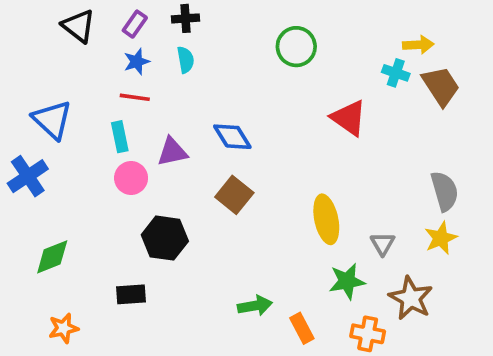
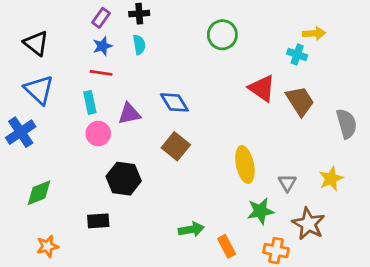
black triangle: (78, 26) -> (36, 43), moved
brown trapezoid: (441, 86) -> (300, 101), moved
gray semicircle: (445, 191) -> (347, 124), moved

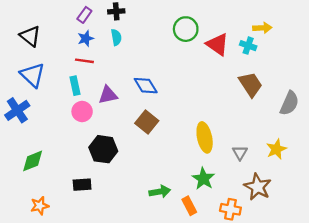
red triangle: (262, 88) -> (218, 44), moved
gray semicircle: (347, 124) -> (289, 103), turned 40
green star: (260, 211) -> (203, 179), moved, turned -30

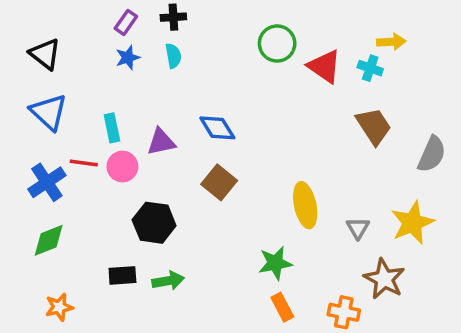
red line: (84, 61) -> (84, 163), moved
blue cross: (17, 110) -> (47, 182), moved
yellow star: (276, 149) -> (412, 223), size x1.4
green star: (203, 179) -> (275, 263), moved, turned 30
green arrow: (160, 192) -> (168, 281), moved

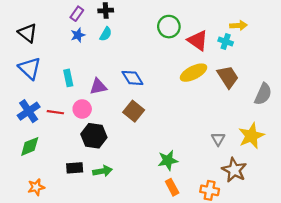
cyan semicircle: (173, 56) -> (106, 34), turned 40
red line: (84, 163) -> (55, 112), moved
pink circle: (122, 166) -> (82, 109), moved
yellow ellipse: (305, 205) -> (193, 73), moved, turned 75

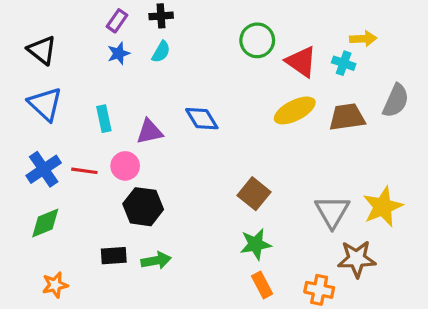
brown trapezoid: (228, 77) -> (347, 117), turned -65
gray semicircle: (263, 94) -> (396, 101), moved
brown square: (134, 111) -> (254, 194), moved
gray triangle: (218, 139) -> (332, 212), size x1.6
brown star: (234, 170) -> (357, 259), turned -30

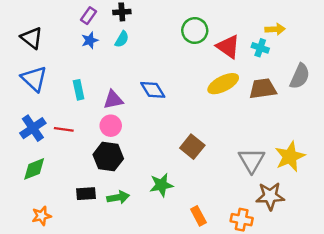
pink circle: (125, 166) -> (111, 126), moved
green star: (256, 244) -> (161, 185), moved

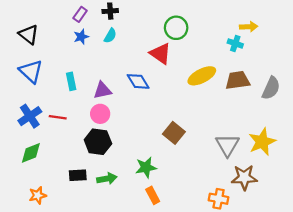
red triangle: (228, 47) -> (160, 54), moved
gray semicircle: (300, 76) -> (271, 88), moved
orange rectangle: (198, 216) -> (153, 195), moved

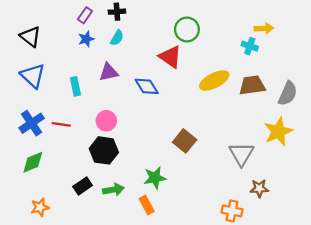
purple triangle: (102, 90) -> (109, 72), moved
yellow star: (262, 142) -> (278, 131), moved
black rectangle: (78, 175) -> (83, 186), turned -30
brown star: (244, 177) -> (259, 188), size x0.7
orange rectangle: (153, 195) -> (147, 205), moved

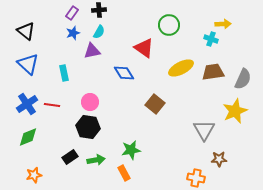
green circle: (187, 30) -> (169, 25), moved
purple triangle: (109, 72) -> (92, 51), moved
brown square: (185, 141) -> (155, 104), moved

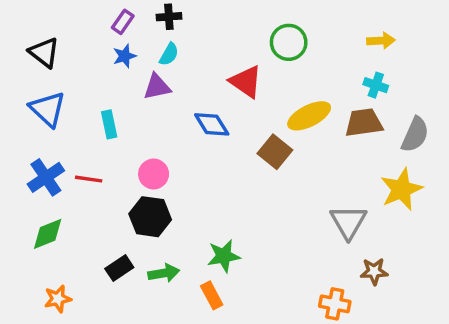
cyan cross: (211, 39) -> (376, 85), moved
brown square: (155, 104) -> (275, 152), moved

